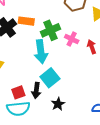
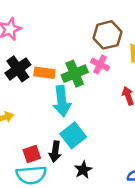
orange rectangle: (26, 21) -> (44, 73), moved
pink cross: (72, 39) -> (100, 65), moved

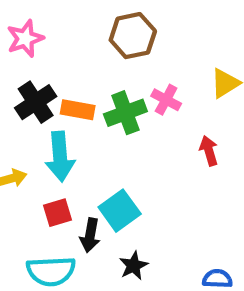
brown hexagon: (107, 35) -> (133, 36), moved
cyan arrow: (62, 101) -> (60, 156), moved
red square: (32, 154) -> (57, 213), moved

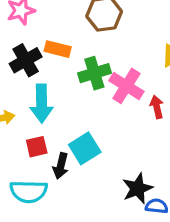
pink cross: (166, 100) -> (126, 86), moved, size x1.5
orange rectangle: (78, 110) -> (58, 49), moved
black star: (134, 266) -> (137, 188), moved, size x1.4

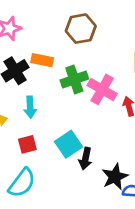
cyan arrow: (42, 103) -> (30, 107), size x0.7
black arrow: (61, 166) -> (85, 159), moved
cyan semicircle: (29, 191) -> (22, 183), turned -52

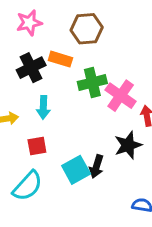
brown hexagon: (81, 29) -> (87, 29), moved
cyan square: (69, 144) -> (76, 170), moved
black star: (115, 177) -> (128, 145), moved

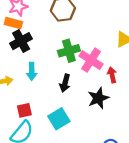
orange rectangle: (60, 59) -> (13, 23), moved
red square: (37, 146) -> (24, 110), moved
black arrow: (96, 167) -> (65, 83), moved

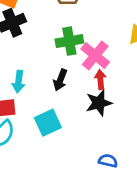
cyan arrow: (32, 71) -> (19, 82), moved
red arrow: (112, 75) -> (100, 80), moved

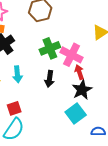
cyan arrow: (19, 82) -> (17, 74), moved
cyan square: (48, 123) -> (76, 113), moved

